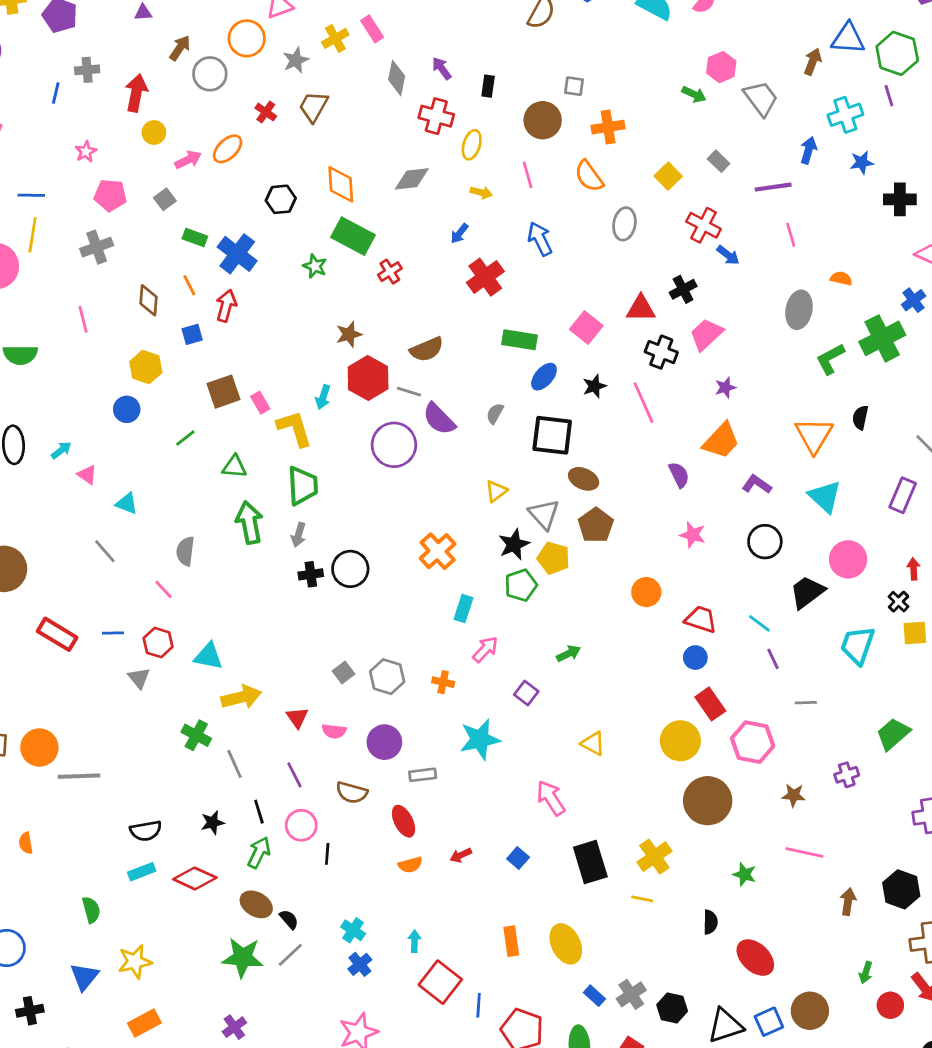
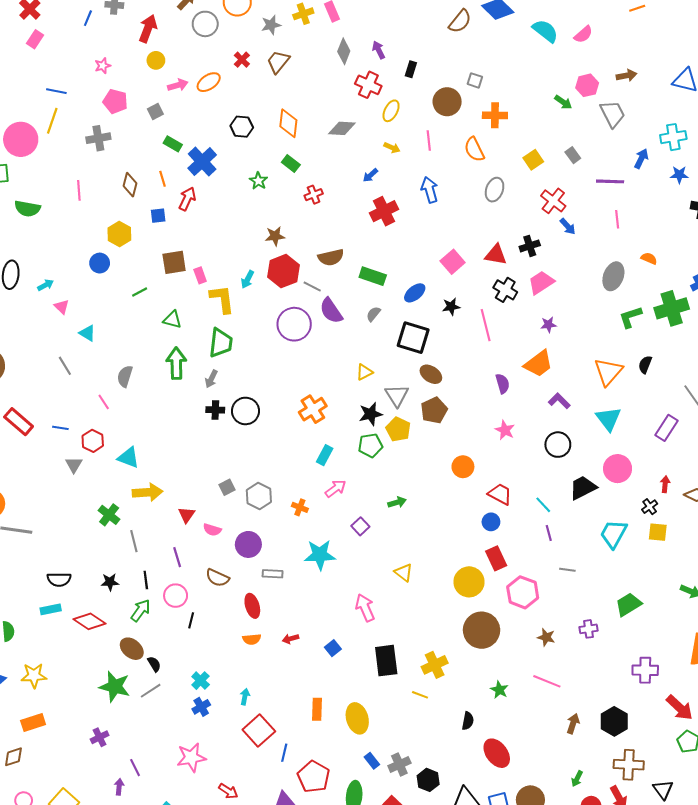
brown arrow: (813, 62) -> (626, 75), moved, turned 48
green rectangle: (353, 236) -> (291, 163), size x0.6
green rectangle: (519, 340) -> (373, 276), moved

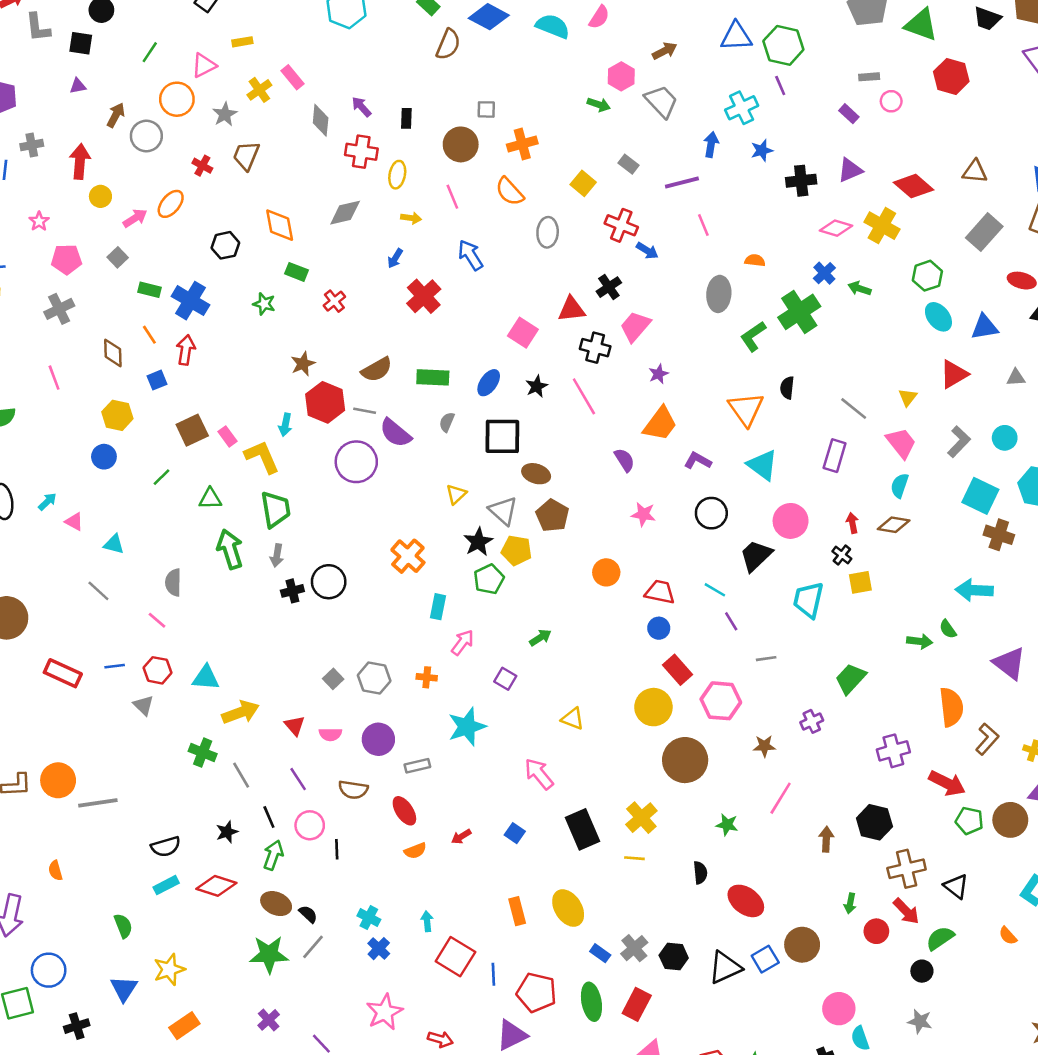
pink line: (547, 681) -> (781, 798), turned -64

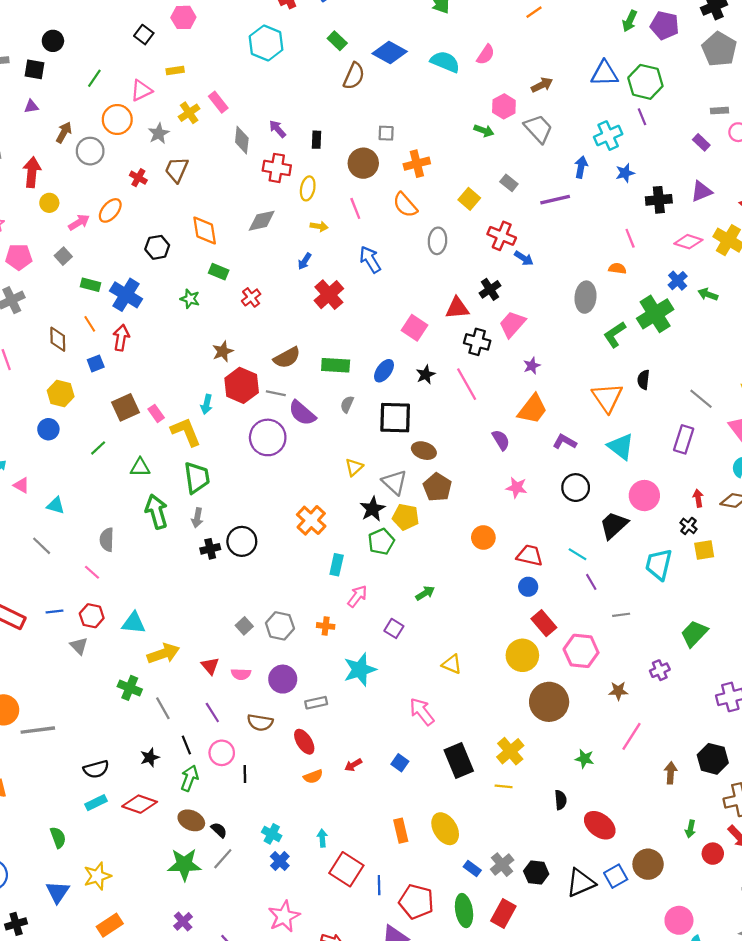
pink line: (703, 225) -> (630, 238), moved

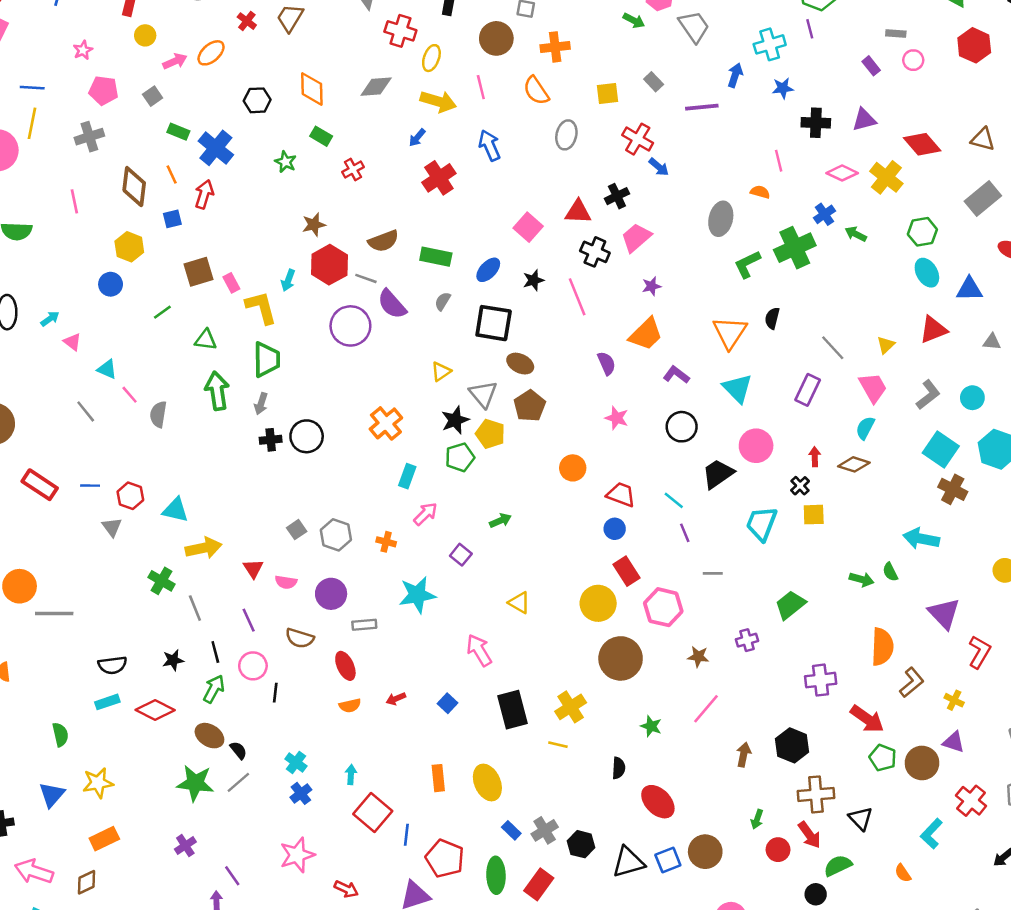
yellow square: (469, 199) -> (607, 93), turned 35
yellow arrow: (319, 226) -> (438, 101), size x1.8
brown diamond: (58, 339) -> (134, 187), size x1.4
pink line: (92, 572) -> (130, 395), moved

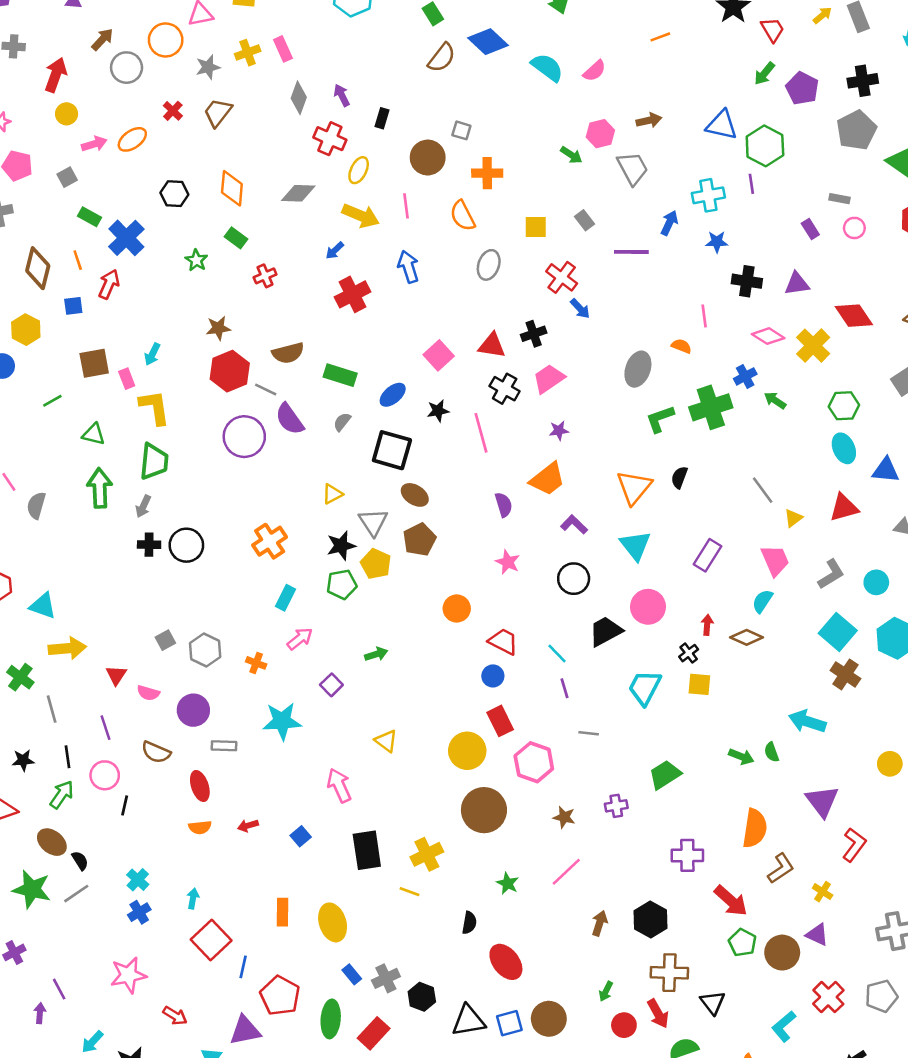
cyan arrow: (288, 280) -> (152, 354), moved
gray line: (833, 348) -> (763, 490), moved

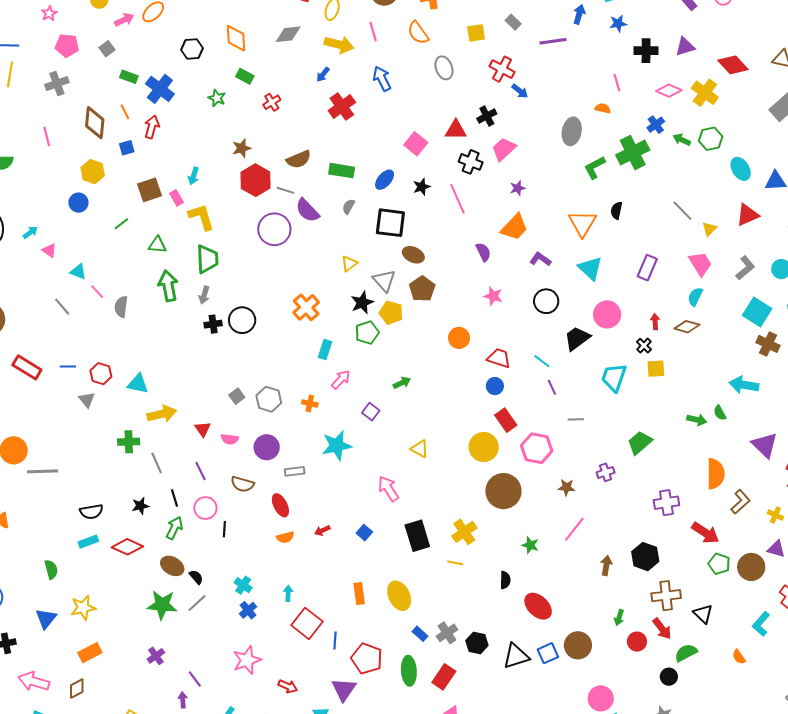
gray ellipse: (489, 265) -> (444, 68), turned -30
green hexagon: (844, 406) -> (711, 139), moved
green cross: (20, 677) -> (129, 442), turned -30
purple triangle: (245, 1030) -> (344, 690), turned -36

